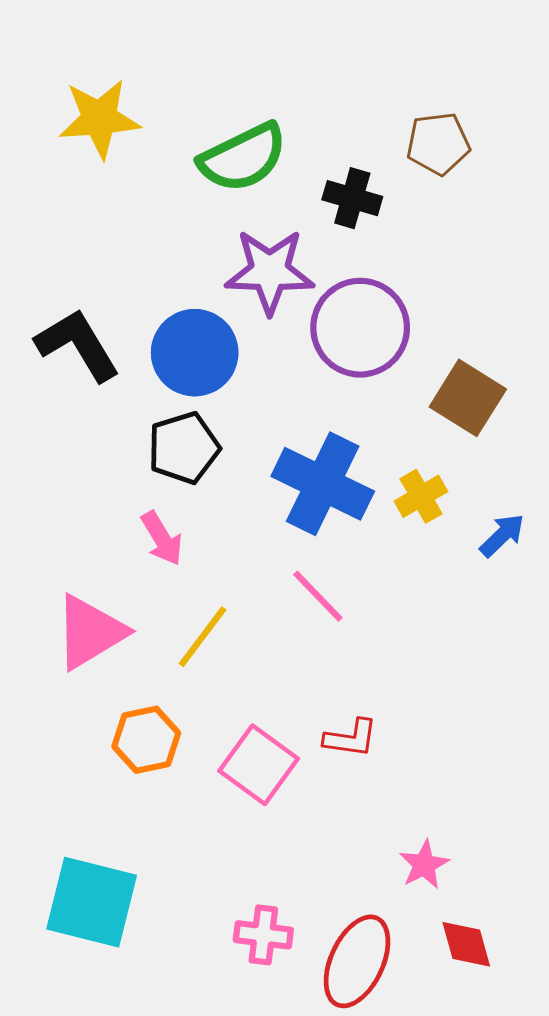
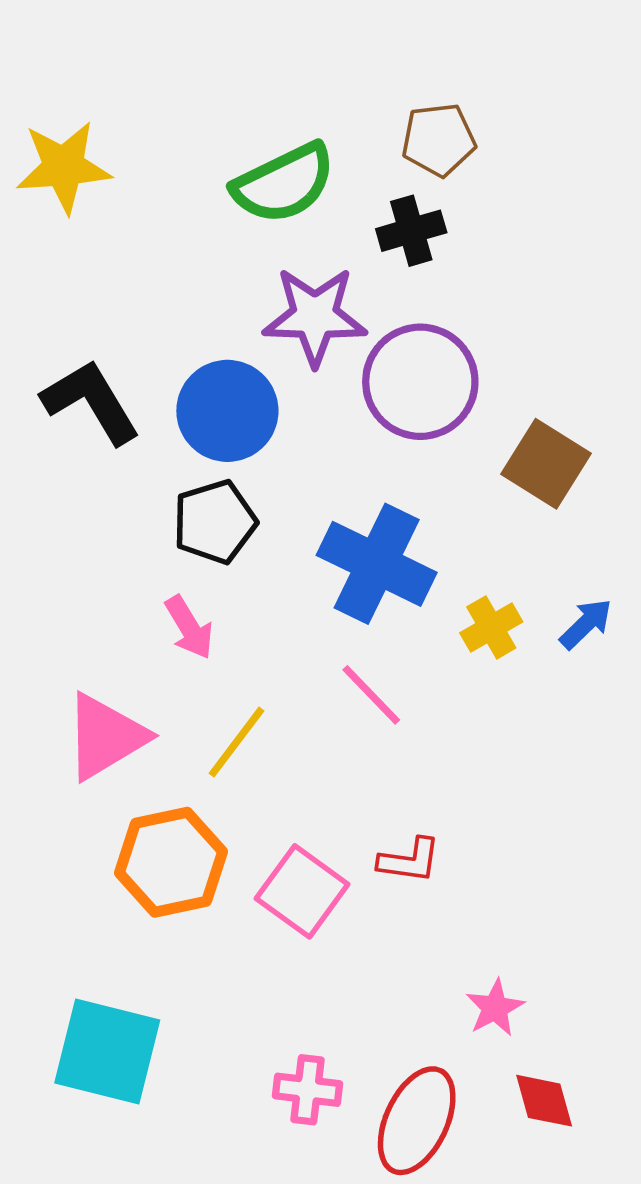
yellow star: (99, 119) -> (64, 167), moved
brown pentagon: (438, 143) -> (439, 140), moved
black cross: (352, 198) -> (411, 231), turned -32
yellow cross: (421, 496) -> (491, 627), moved
orange hexagon: (146, 740) -> (171, 862), size x1.4

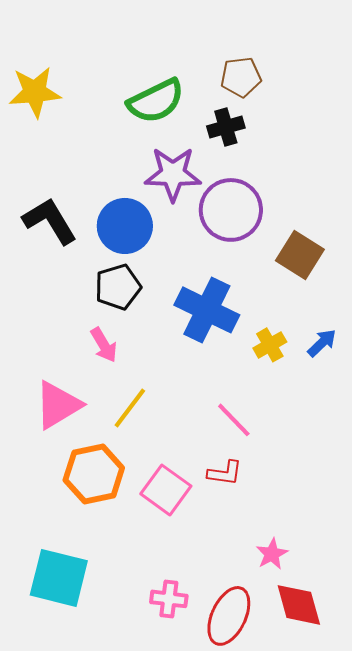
pink line: (371, 695) -> (234, 420), moved
red diamond: (544, 1101) -> (299, 605), size x1.4

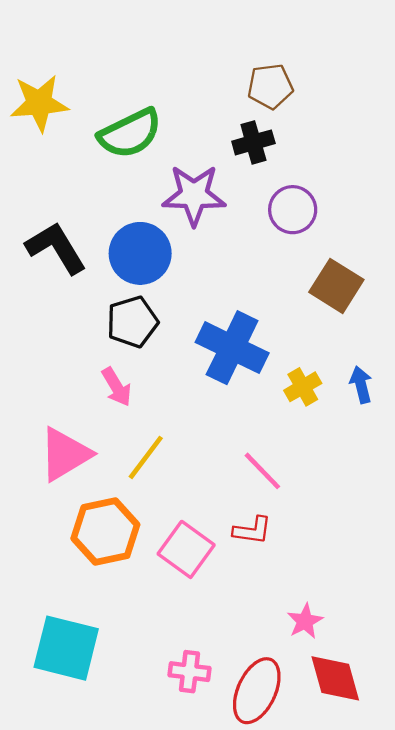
green semicircle: (156, 101) -> (130, 133), moved
purple circle: (231, 210) -> (293, 210), moved, size x0.7
blue arrow: (322, 343) -> (361, 385), turned -60

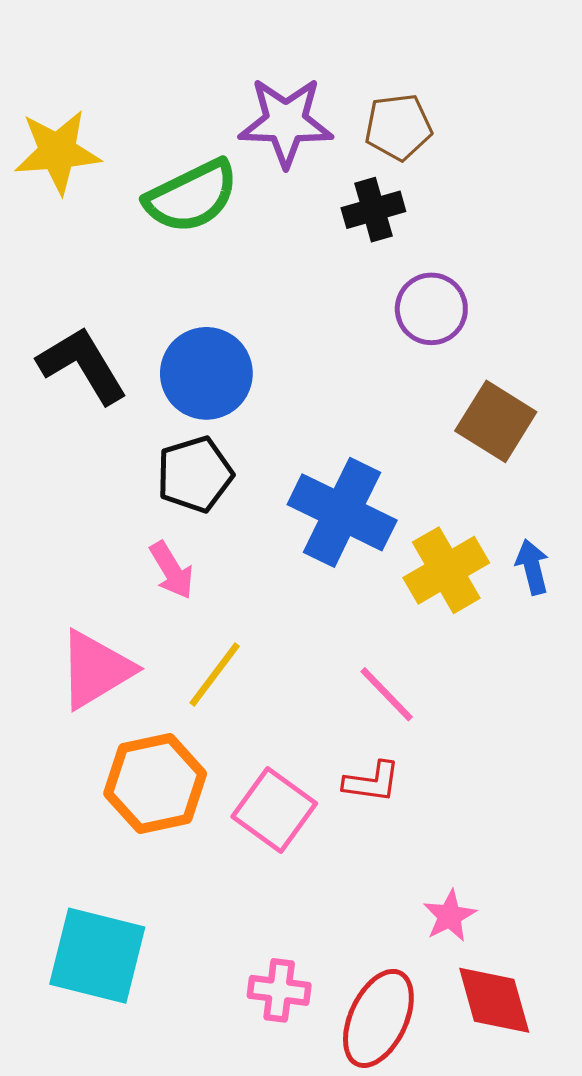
purple star: (194, 195) -> (286, 122), moved
yellow cross: (303, 387) -> (446, 570), size x1.5

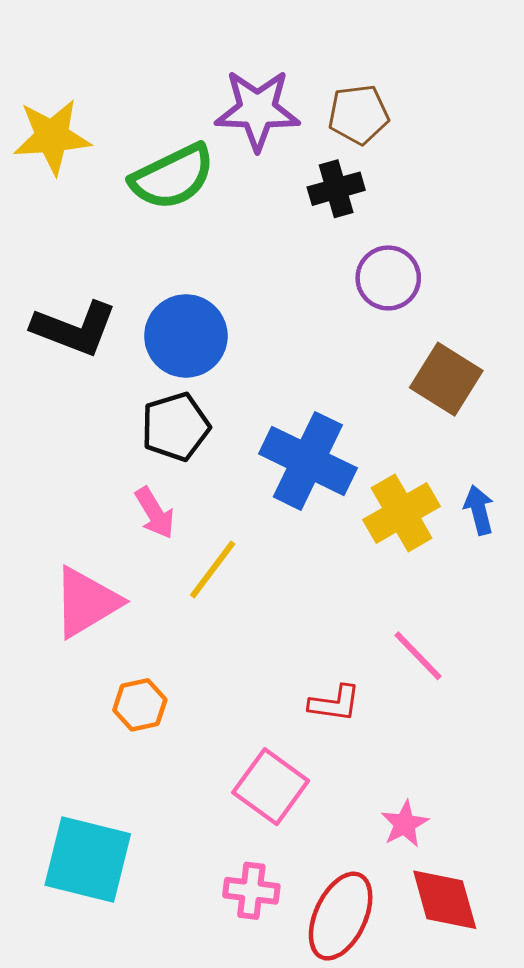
black L-shape: (82, 365) -> (74, 329), turned 142
yellow line: (215, 674) -> (213, 569), moved
pink line: (387, 694) -> (418, 656), moved
orange hexagon: (155, 784) -> (140, 705), size x0.6
pink square: (274, 810) -> (271, 787), moved

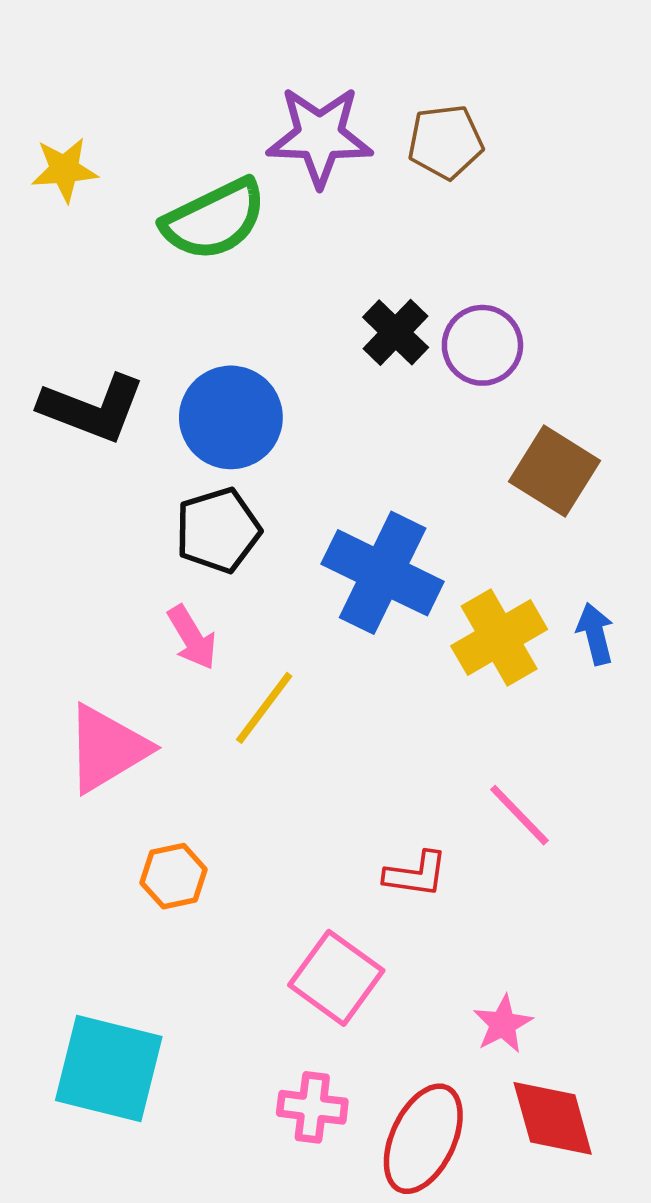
yellow star: (52, 137) -> (64, 170), size x0.7
black cross: (336, 189) -> (396, 332), moved, turned -30

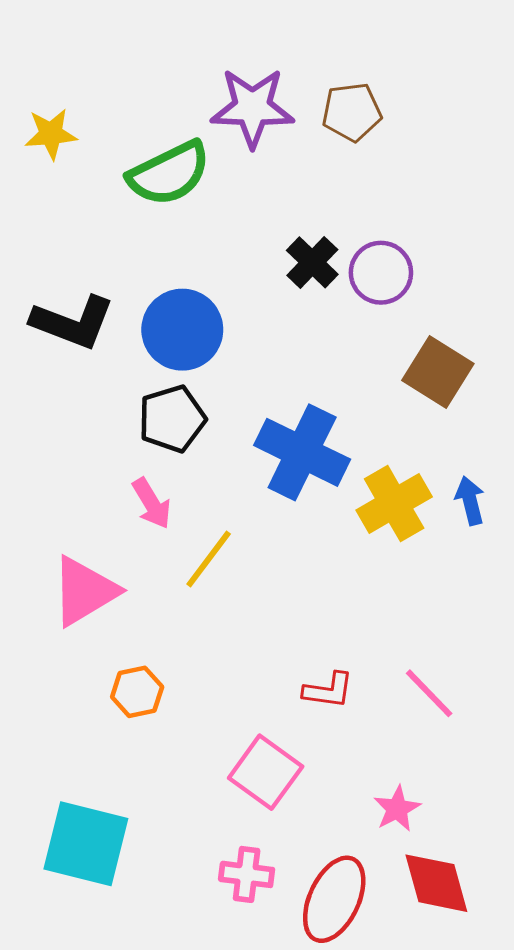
pink line: (519, 815) -> (429, 693), moved

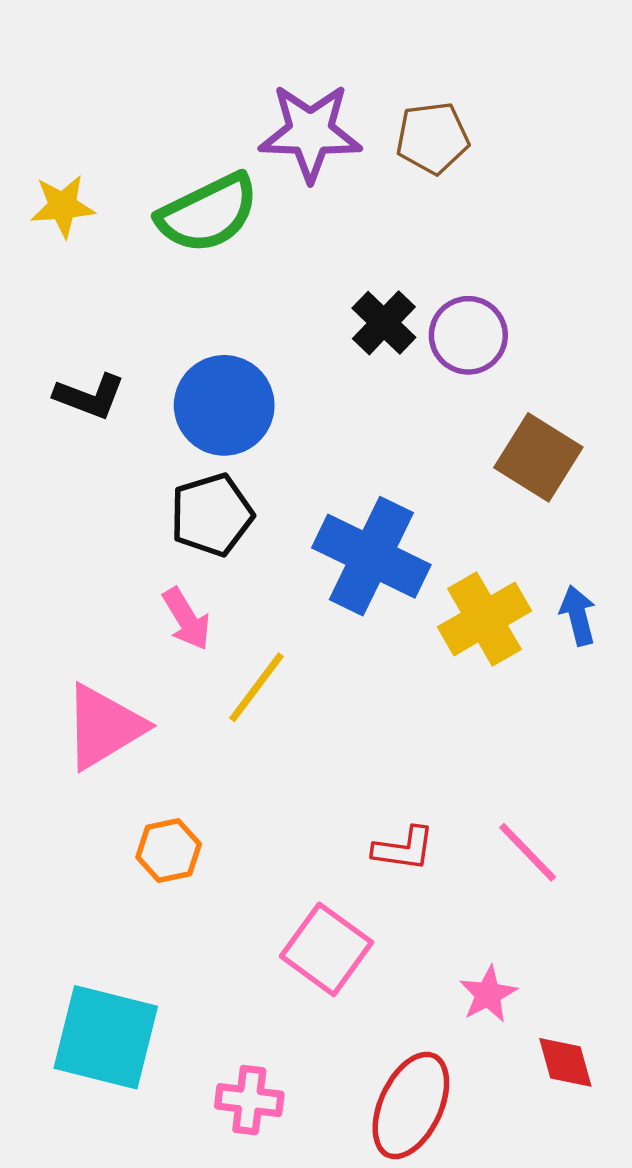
yellow star: (51, 134) -> (63, 206), moved
black L-shape: (73, 322) -> (90, 396), size x0.7
pink cross: (247, 874) -> (249, 1100), moved
red diamond: (436, 883) -> (565, 1062), moved, size x0.7

